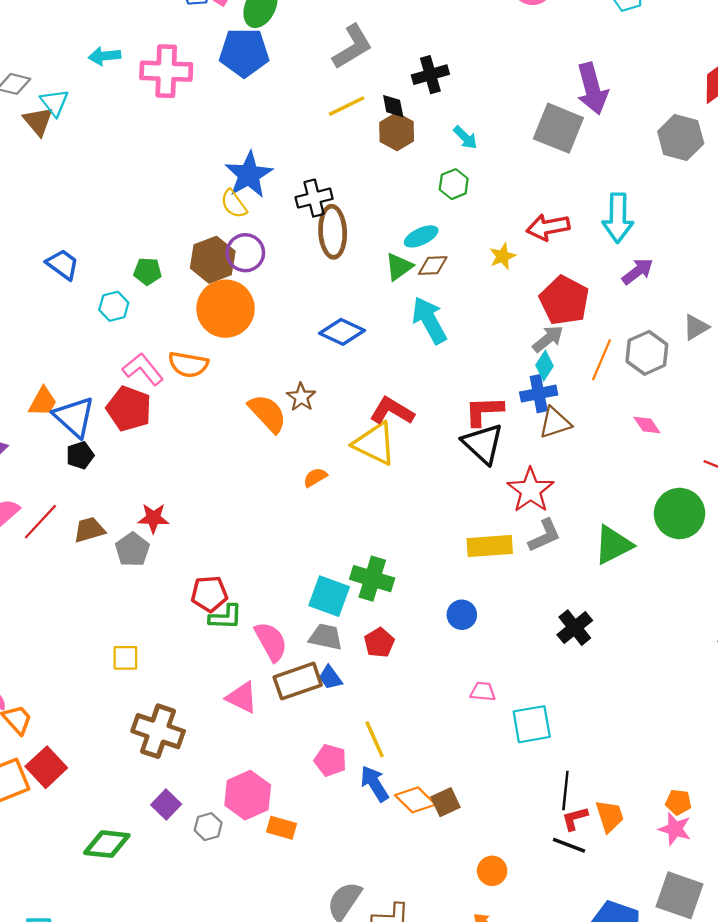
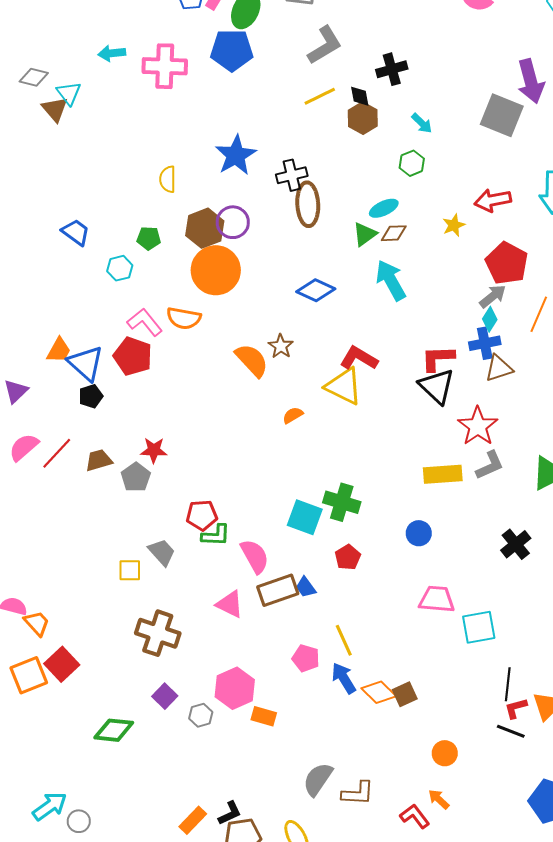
yellow semicircle: (234, 204) -> (168, 179), moved, turned 36
gray trapezoid: (326, 637) -> (162, 552), moved, turned 36
pink trapezoid: (483, 692) -> (437, 599), size x1.6

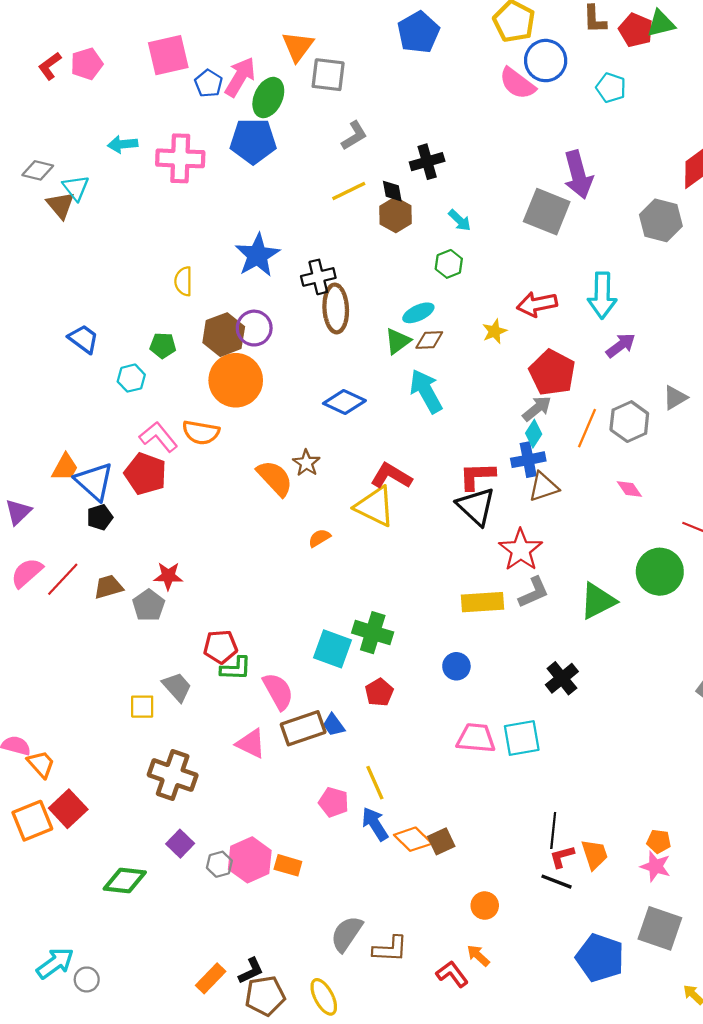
gray L-shape: (325, 45) -> (354, 136), size x0.7
cyan square: (479, 627) -> (522, 738), moved
pink hexagon: (235, 688) -> (250, 860), moved

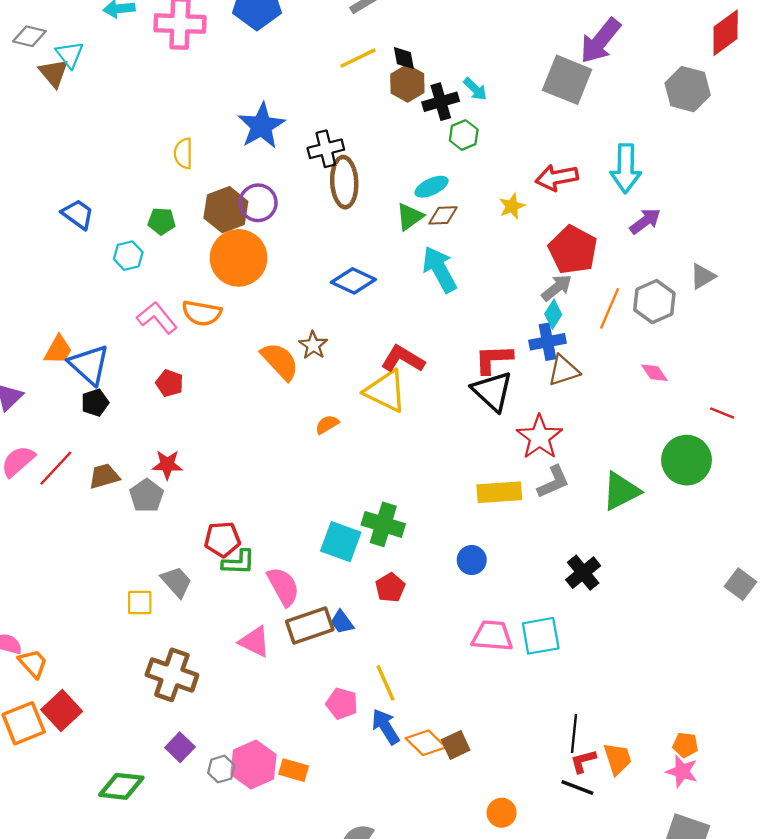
black cross: (427, 162) -> (441, 102), moved
purple arrow: (578, 175) -> (600, 41), turned 54
red pentagon: (145, 474) -> (170, 383), moved, size x0.6

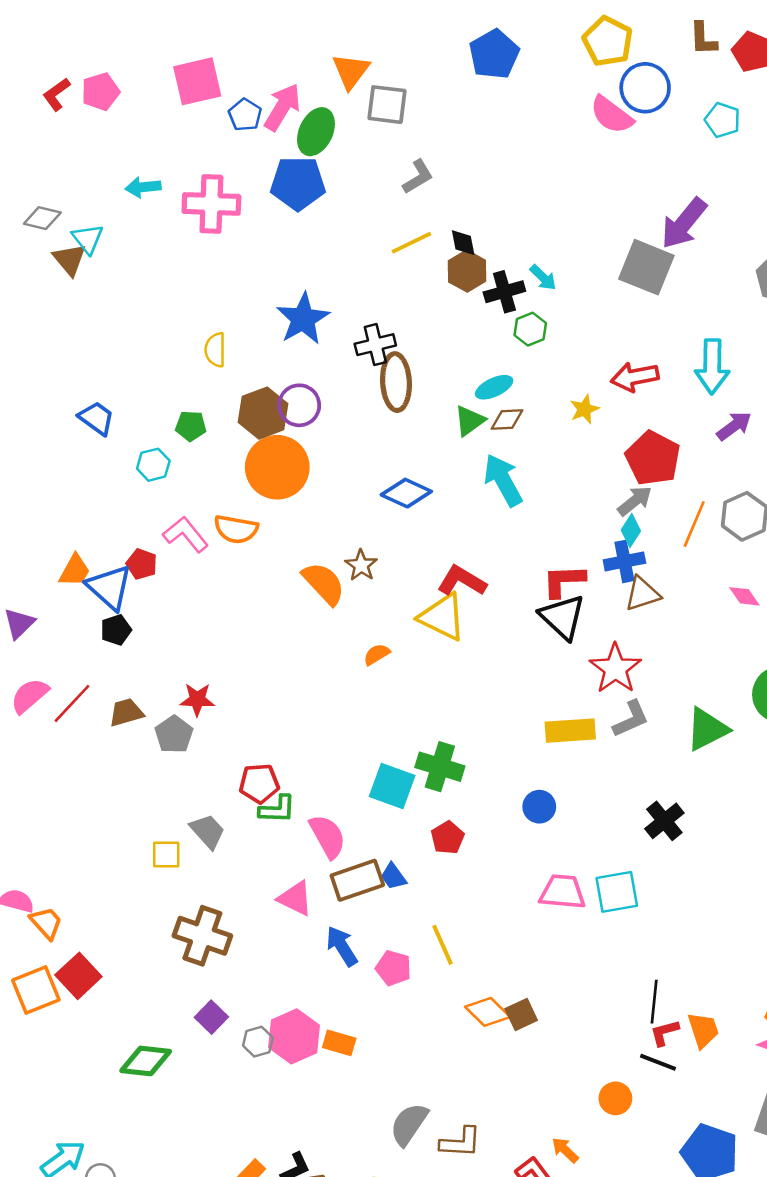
red pentagon: (170, 383) -> (142, 564), moved
blue arrow: (386, 727) -> (342, 946), moved
orange circle: (502, 813) -> (615, 1098), moved

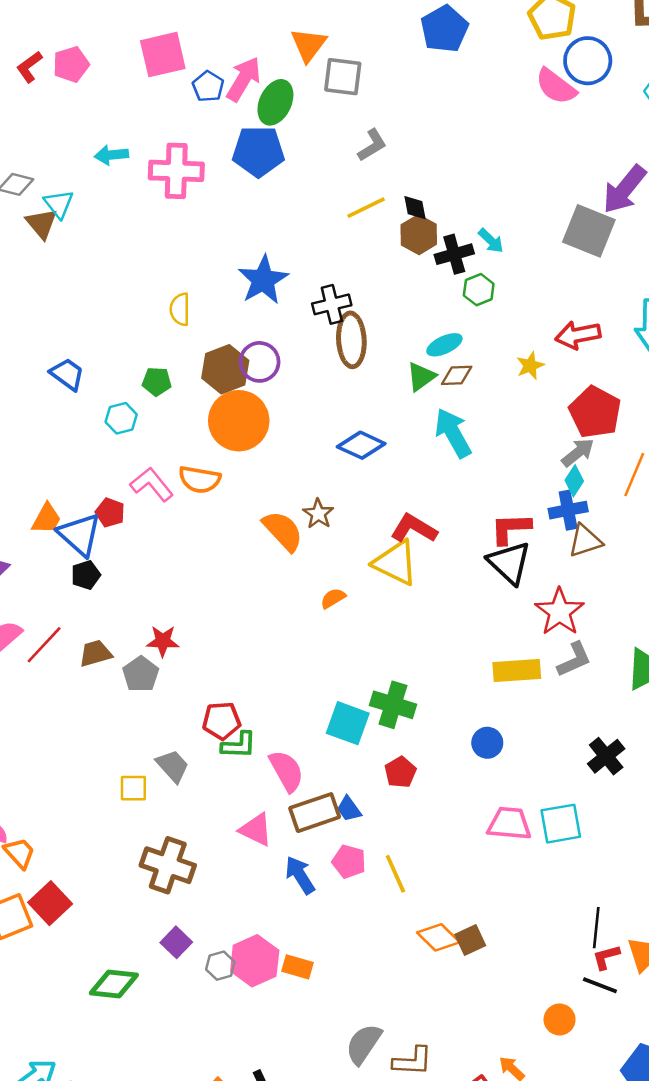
pink pentagon: (393, 968) -> (349, 862), moved

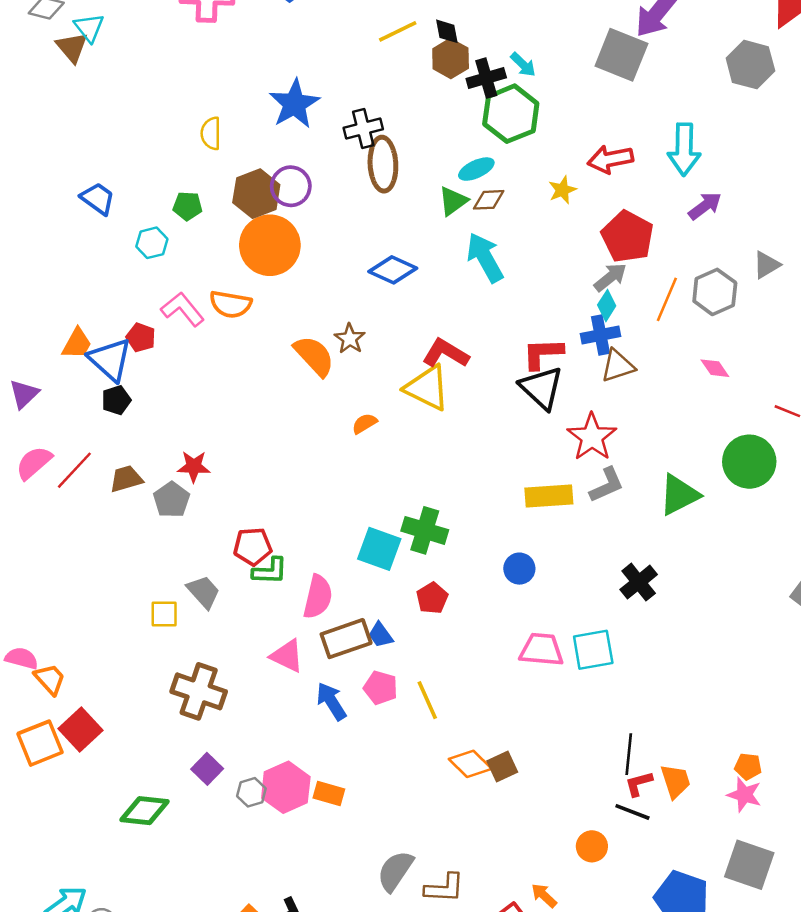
green hexagon: (479, 290) -> (511, 114), size x1.8
pink semicircle: (286, 771) -> (318, 597), turned 42

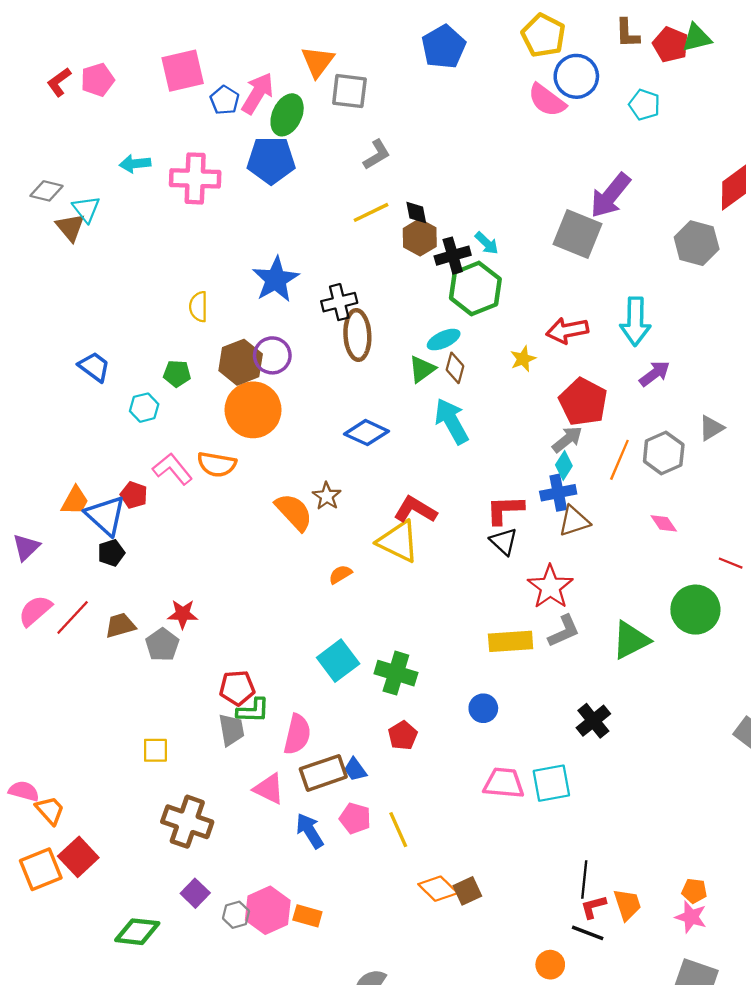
brown diamond: (489, 200) -> (455, 368), turned -72
black triangle: (542, 388) -> (504, 541), size x0.7
cyan square: (379, 549) -> (338, 661), moved, turned 33
gray trapezoid: (203, 592) -> (231, 730), moved, turned 32

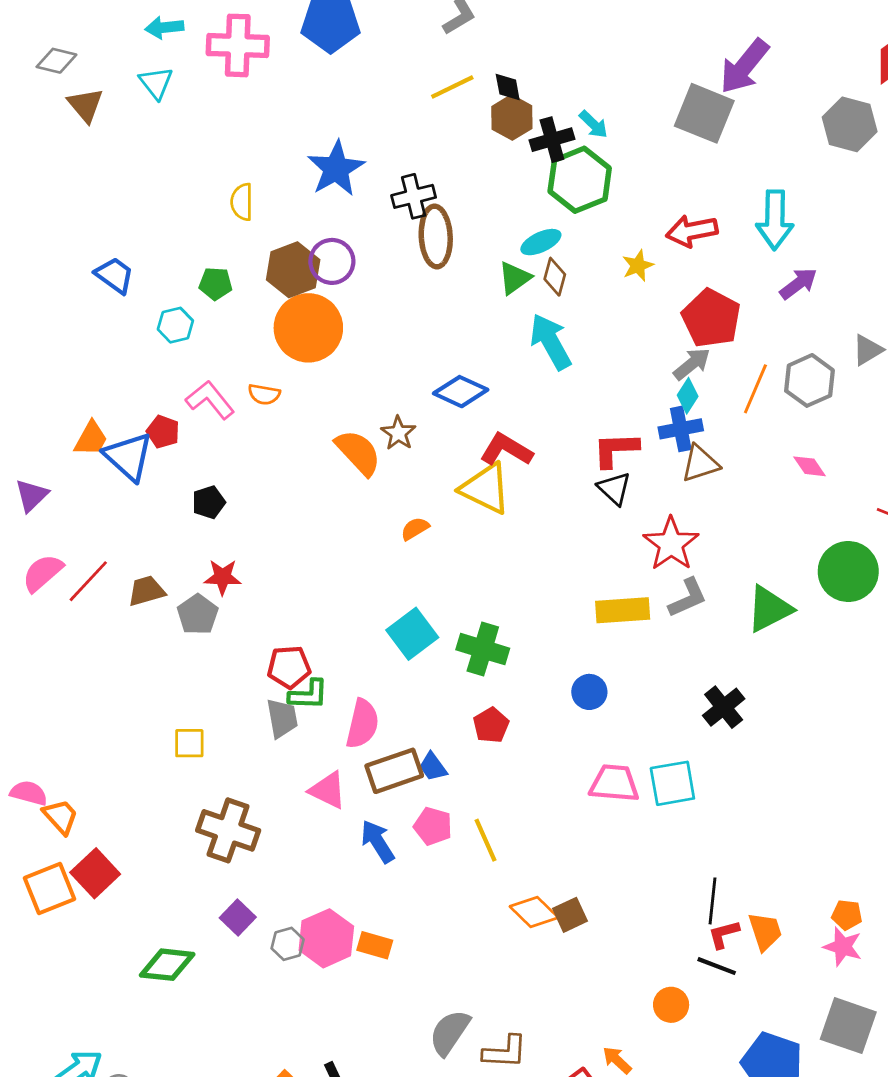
cyan triangle: (86, 209) -> (156, 83), moved
blue diamond: (366, 433) -> (461, 392), moved
orange semicircle: (217, 464) -> (264, 394), size x0.7
black pentagon: (111, 553) -> (209, 502), moved

